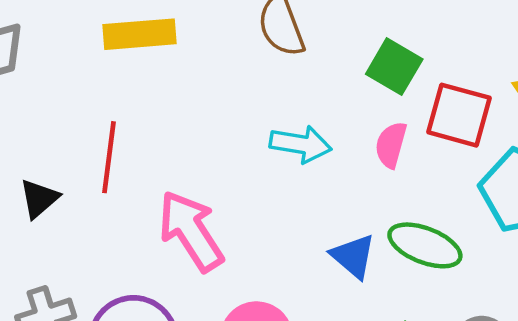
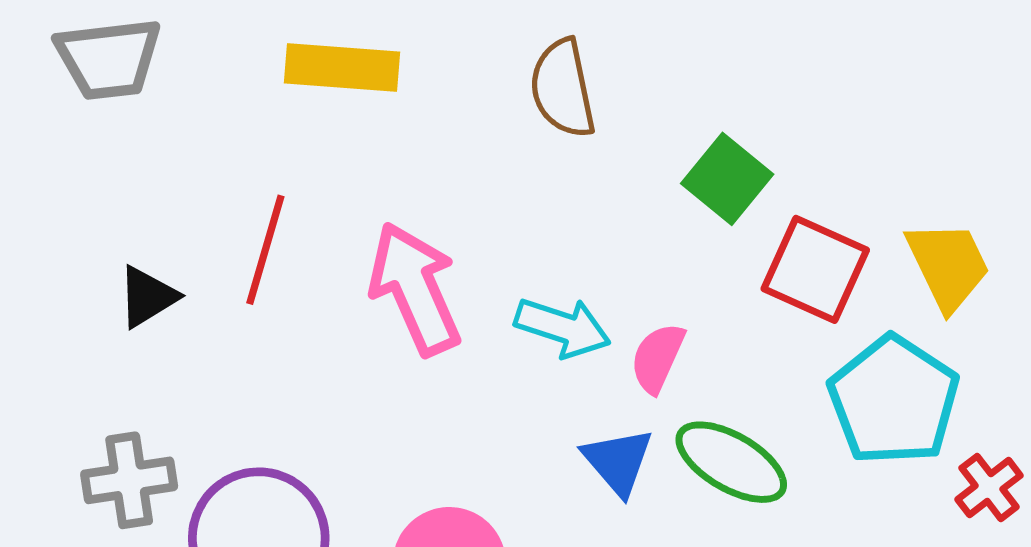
cyan arrow: (301, 144) -> (563, 327), moved
pink semicircle: (391, 145) -> (658, 358), moved
pink arrow: (191, 231) -> (415, 289), moved

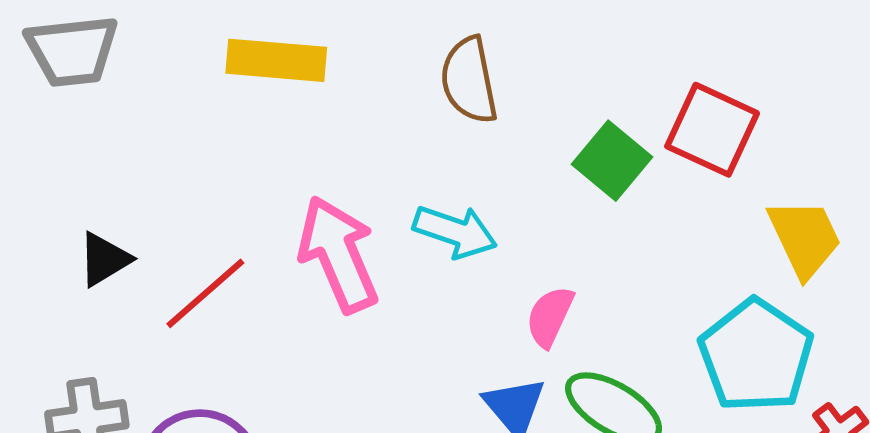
red line: (265, 250) -> (205, 293), moved, turned 32
red square: (815, 269) -> (712, 130), moved
cyan arrow: (563, 327) -> (455, 232), moved

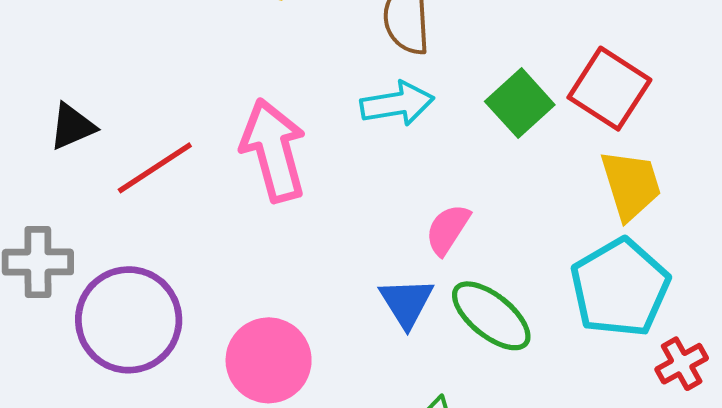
cyan arrow: (455, 232) -> (397, 104), moved, turned -36
yellow trapezoid: (805, 238) -> (631, 185), moved

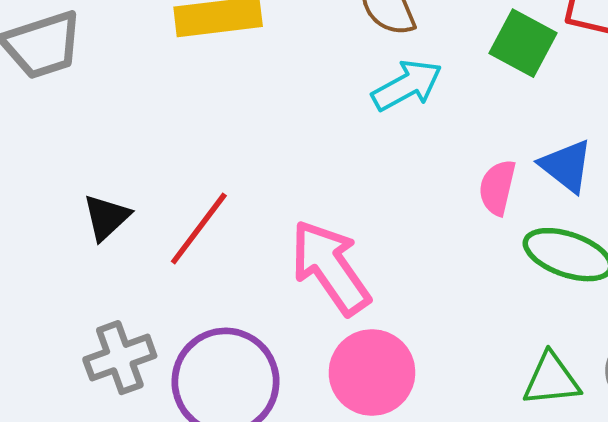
pink arrow: (274, 150) -> (330, 267), moved
blue triangle: (406, 303) -> (566, 166), moved

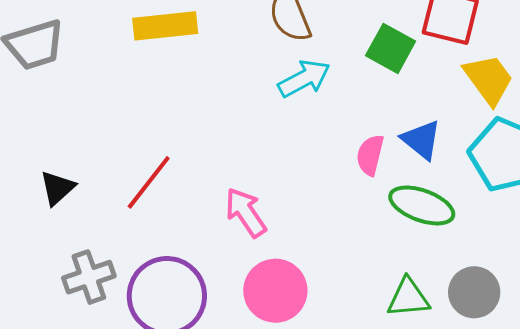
black triangle: (106, 217) -> (57, 188), moved
pink arrow: (330, 267) -> (246, 212), size x0.7

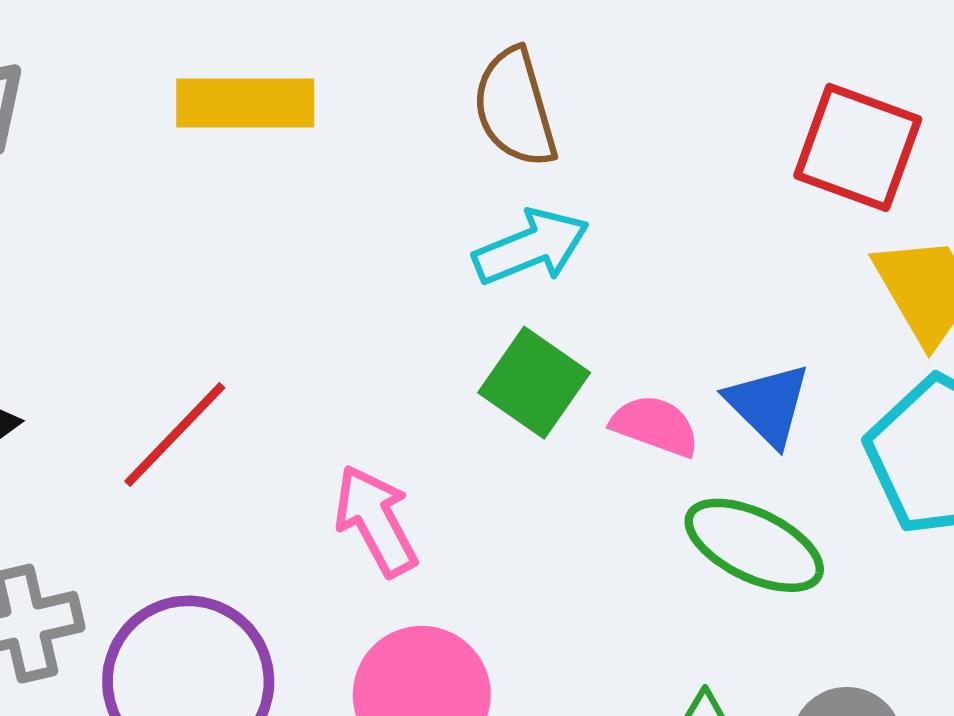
green square: (391, 48) -> (534, 383), moved
pink semicircle: (370, 155) -> (655, 426), turned 90

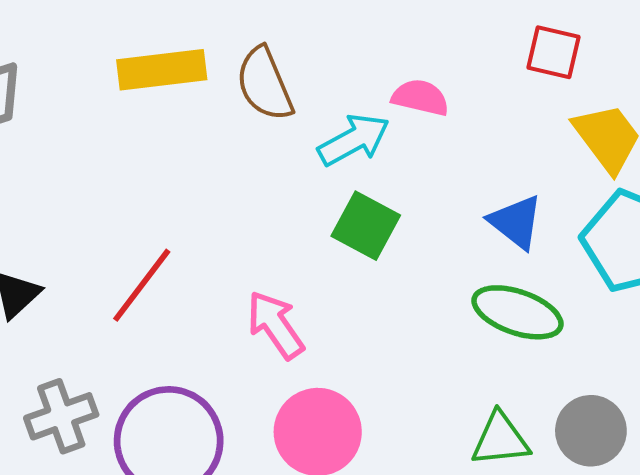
brown semicircle: (515, 108) -> (265, 84), moved
red square: (858, 147) -> (553, 52), size x0.7
pink semicircle: (655, 426) -> (420, 98), moved

